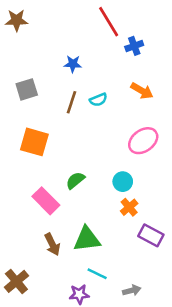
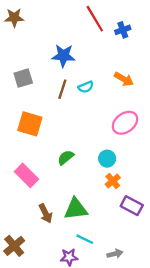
blue cross: (134, 46) -> (123, 30), moved
blue star: (73, 64) -> (63, 56), size x1.5
pink rectangle: (46, 201) -> (27, 175), moved

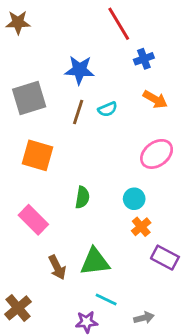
blue cross: (123, 30) -> (144, 59), moved
gray square: (23, 78) -> (29, 98), size x1.4
green semicircle: (66, 157) -> (82, 197), turned 138

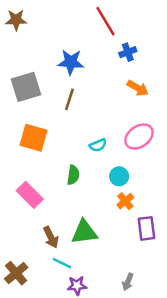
cyan semicircle: (108, 109) -> (98, 145), moved
purple rectangle: (165, 258) -> (146, 228), turned 55
cyan line: (106, 300) -> (62, 263), moved
gray arrow: (144, 318) -> (128, 282), turned 126

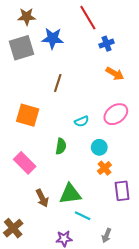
brown star: (16, 20) -> (27, 17), moved
blue star: (71, 62) -> (53, 38), moved
gray square: (26, 87) -> (21, 48), moved
cyan line: (62, 263) -> (83, 216), moved

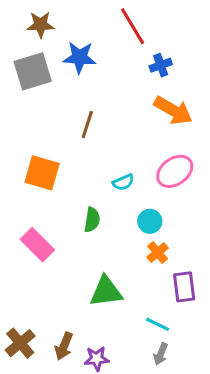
orange arrow: (115, 74) -> (173, 110), size x1.4
brown arrow: (42, 198) -> (64, 346), moved, turned 48
cyan line: (83, 216) -> (158, 324), moved

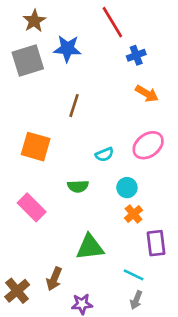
brown star: (40, 25) -> (34, 21), turned -30
orange arrow: (173, 110) -> (147, 94), size x0.7
green semicircle: (92, 220) -> (78, 186), turned 78
brown arrow: (64, 346) -> (54, 279), moved

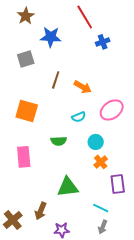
gray square: (28, 61) -> (26, 59), moved, size x0.7
orange arrow: (147, 94) -> (83, 87), moved
pink rectangle: (32, 207) -> (24, 157), turned 40

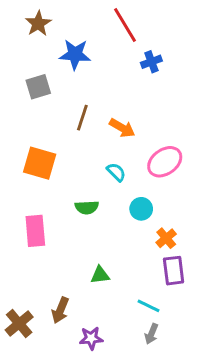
cyan semicircle: (79, 117) -> (116, 172), turned -112
orange cross: (101, 162) -> (166, 238), moved
green triangle: (68, 187) -> (100, 275), size x0.6

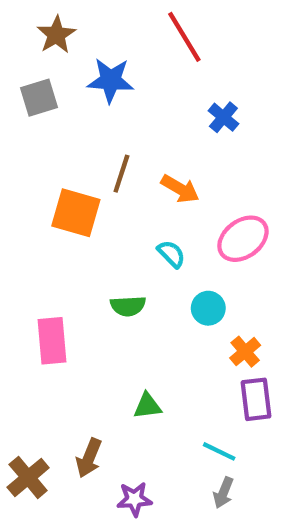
blue cross: (151, 62) -> (223, 117), moved, turned -30
gray square: (38, 87) -> (39, 98), moved
orange square: (40, 163) -> (76, 213), moved

